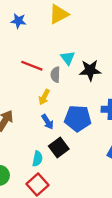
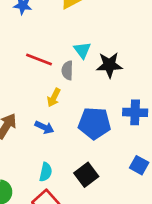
blue arrow: (48, 122) -> (44, 127), moved, turned -32
black square: (59, 148) -> (86, 175), moved

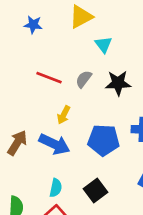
cyan triangle: (82, 50) -> (103, 45), moved
gray semicircle: (67, 70) -> (84, 79), moved, turned 36
blue arrow: (44, 127) -> (54, 144), size x1.6

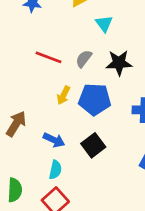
blue pentagon: (103, 140) -> (95, 99), moved
blue arrow: (54, 144) -> (54, 140), moved, size x0.7
black square: (96, 190) -> (93, 145), moved

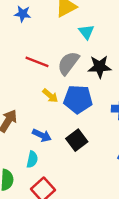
gray semicircle: (84, 59) -> (68, 63), size x1.5
yellow arrow: (63, 95) -> (50, 96), turned -77
cyan semicircle: (55, 170) -> (32, 159), moved

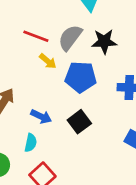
yellow arrow: (50, 96) -> (48, 61), moved

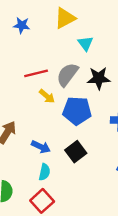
red line: (36, 36) -> (36, 73), turned -35
cyan semicircle: (31, 143) -> (45, 172), moved

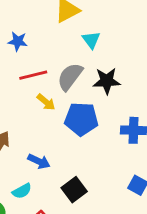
blue star: (22, 25) -> (18, 41), moved
black square: (76, 152) -> (74, 190), moved
cyan semicircle: (45, 172) -> (22, 191), moved, turned 49

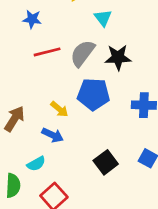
yellow arrow: (46, 102) -> (59, 109), moved
black square: (74, 190) -> (106, 162), moved

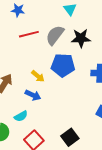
black square: (106, 162) -> (70, 137), moved

